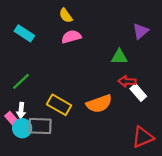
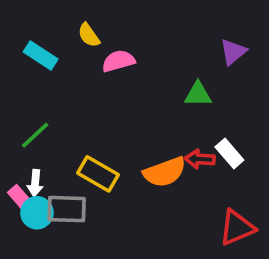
yellow semicircle: (66, 15) -> (89, 35), moved
red arrow: (127, 81) -> (200, 159), moved

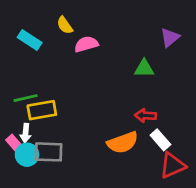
green line: (35, 135) -> (26, 98), turned 30
white rectangle: (229, 154) -> (160, 140), moved
orange semicircle: (165, 172) -> (123, 143), moved
yellow rectangle: (98, 174) -> (42, 110), moved, turned -40

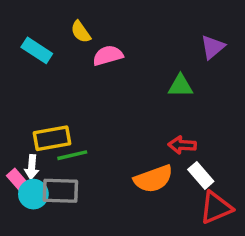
green line: (26, 98) -> (72, 155), moved

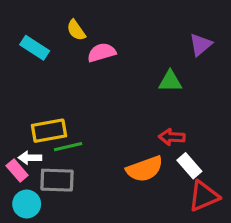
white arrow: (32, 167) -> (30, 158), turned 85
cyan circle: (33, 194) -> (27, 204), moved

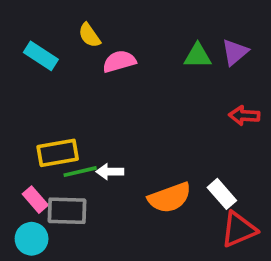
green triangle: (170, 81) -> (198, 56), moved
red arrow: (172, 137) -> (244, 116), moved
white arrow: (30, 158) -> (110, 172), moved
pink rectangle: (17, 171) -> (35, 200), moved

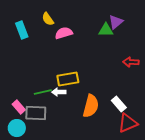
purple triangle: (235, 52) -> (116, 22), moved
cyan rectangle: (41, 56) -> (22, 30), turned 36
yellow rectangle: (58, 153) -> (68, 79), moved
orange semicircle: (170, 198) -> (91, 106), turned -55

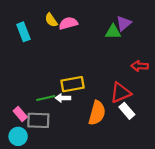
pink semicircle: (64, 33) -> (68, 23), moved
red triangle: (128, 123) -> (120, 93), moved

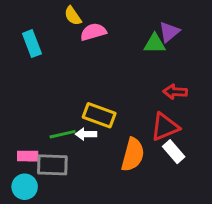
yellow semicircle: (51, 20) -> (73, 16), moved
red arrow: (140, 66) -> (175, 92), moved
yellow rectangle: (72, 84) -> (99, 115), turned 30
pink rectangle: (20, 114) -> (28, 156), turned -48

